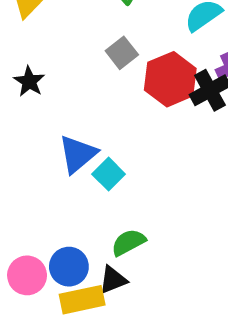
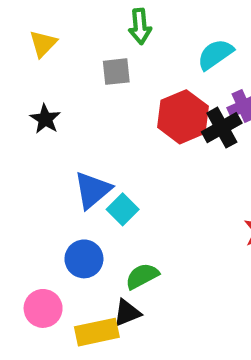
gray square: (122, 53) -> (116, 72), moved, turned 32
blue circle: (69, 267) -> (84, 259), moved

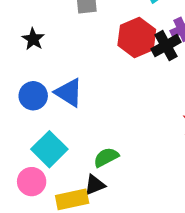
blue triangle: (93, 190) -> (69, 93), turned -48
cyan square: (123, 209) -> (49, 149), moved, size x1.5
blue circle: (84, 259) -> (33, 96), moved

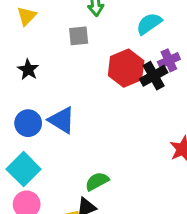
cyan square: (49, 149) -> (24, 169), moved

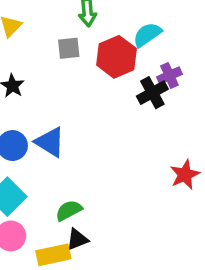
red hexagon: (126, 68) -> (117, 57), moved
green semicircle: (97, 181) -> (69, 210), moved

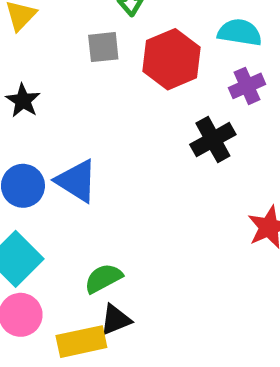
cyan semicircle: (147, 35) -> (240, 32), moved, turned 44
black cross: (152, 93) -> (213, 140), moved

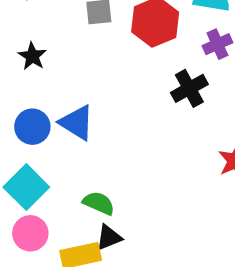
green semicircle: (103, 278) -> (99, 203), turned 52

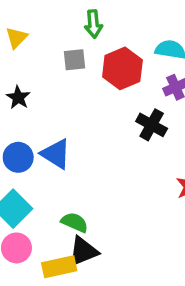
black cross: (189, 88) -> (152, 125), turned -32
black triangle: (109, 237) -> (83, 251), size x1.4

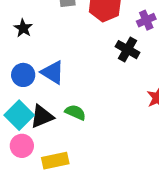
green semicircle: (75, 222) -> (75, 112), moved
black triangle: (83, 251) -> (42, 116), moved

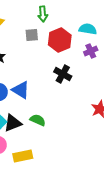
black cross: (128, 50) -> (63, 74), moved

